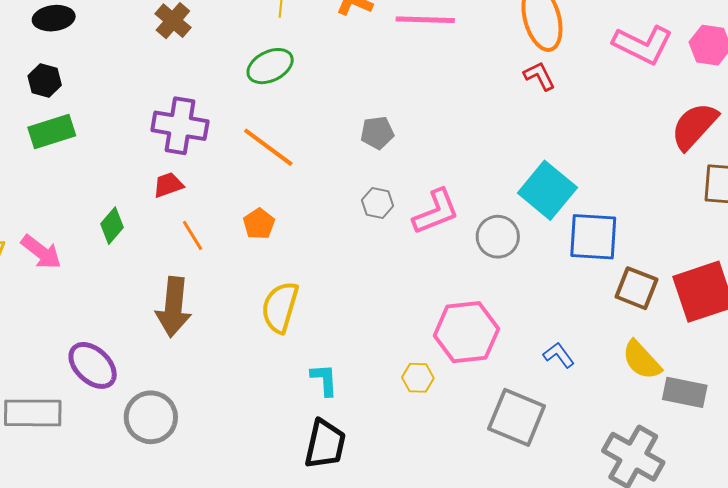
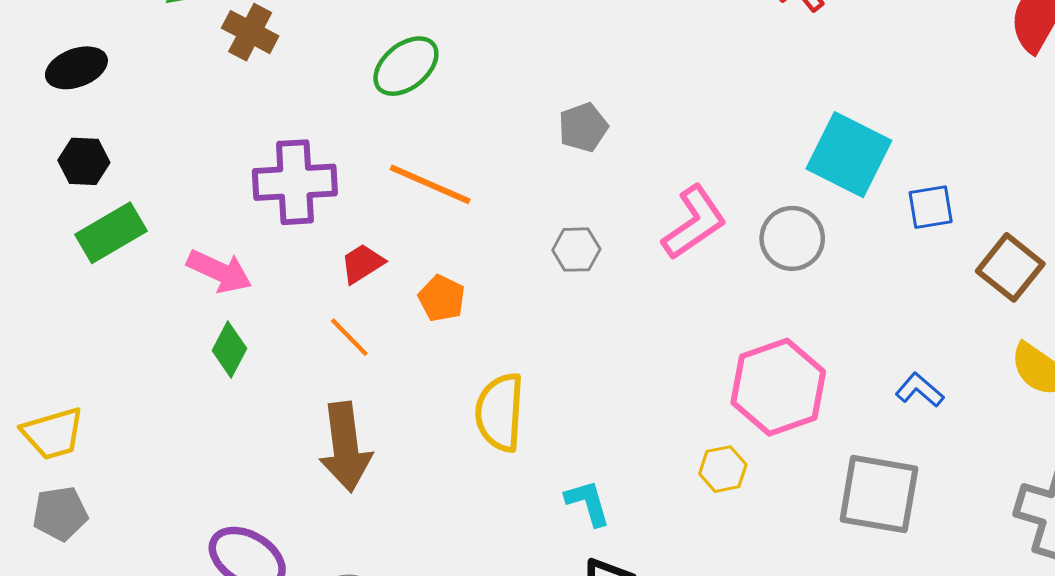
red trapezoid: (168, 185) -> (362, 264), moved
gray hexagon: (377, 203) -> (576, 250), moved
blue square: (593, 237) -> (931, 207), size x0.6
pink arrow: (41, 252) -> (219, 271), moved
brown square: (636, 288) -> (1010, 267), turned 30

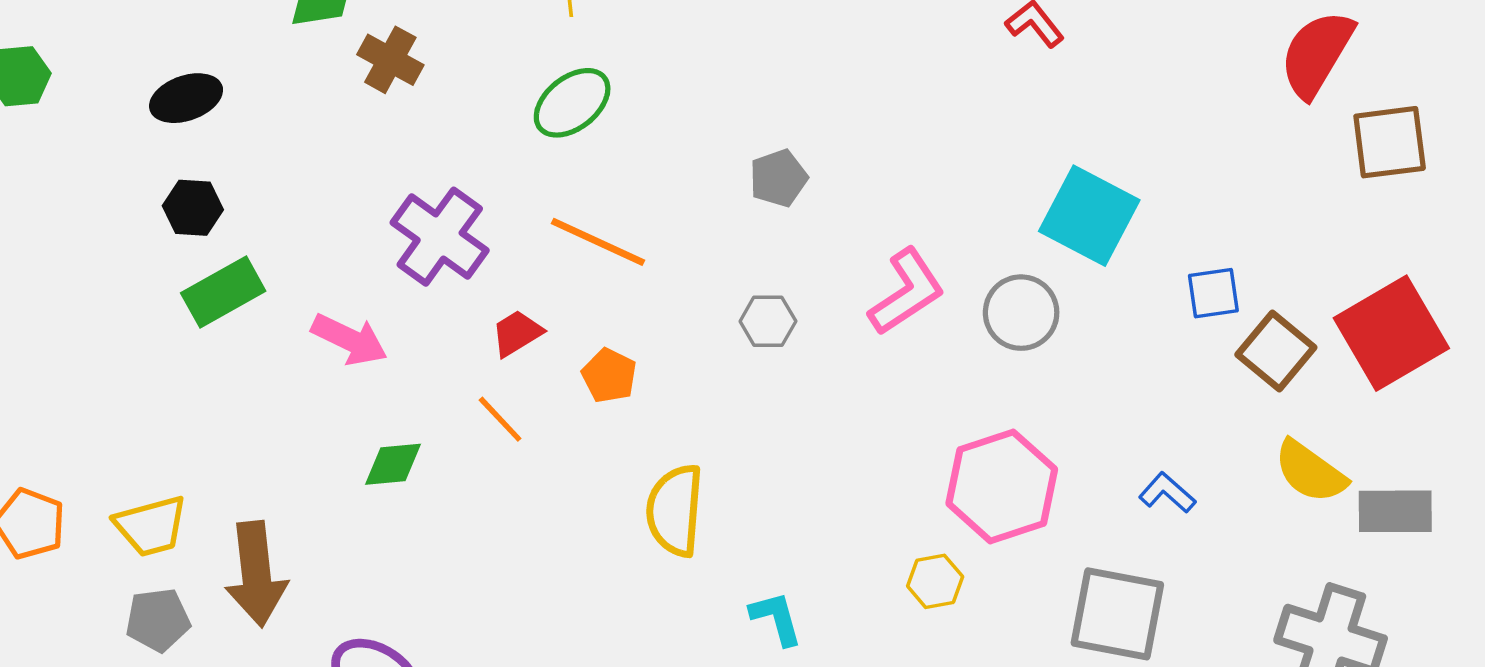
purple cross: (295, 182) -> (440, 237), turned 38
blue square: (931, 207) -> (1213, 293), moved
green diamond: (229, 349) -> (393, 464), moved, turned 56
brown arrow: (345, 447) -> (256, 574), moved

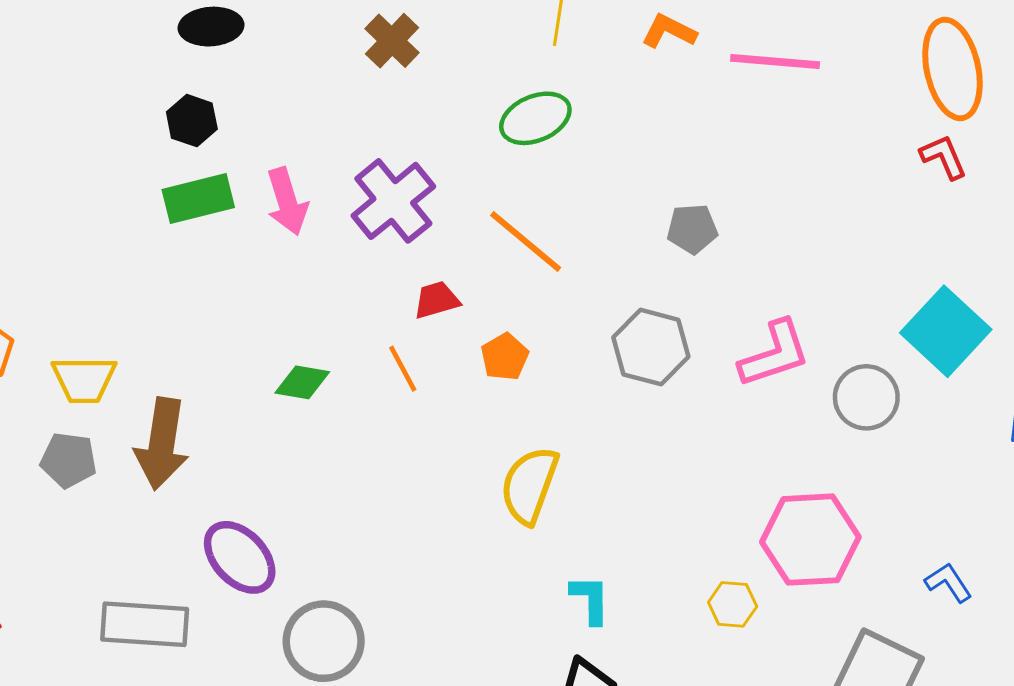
gray hexagon: (768, 321) -> (651, 347), size x1.6
pink arrow: (349, 339) -> (287, 201), moved, turned 32

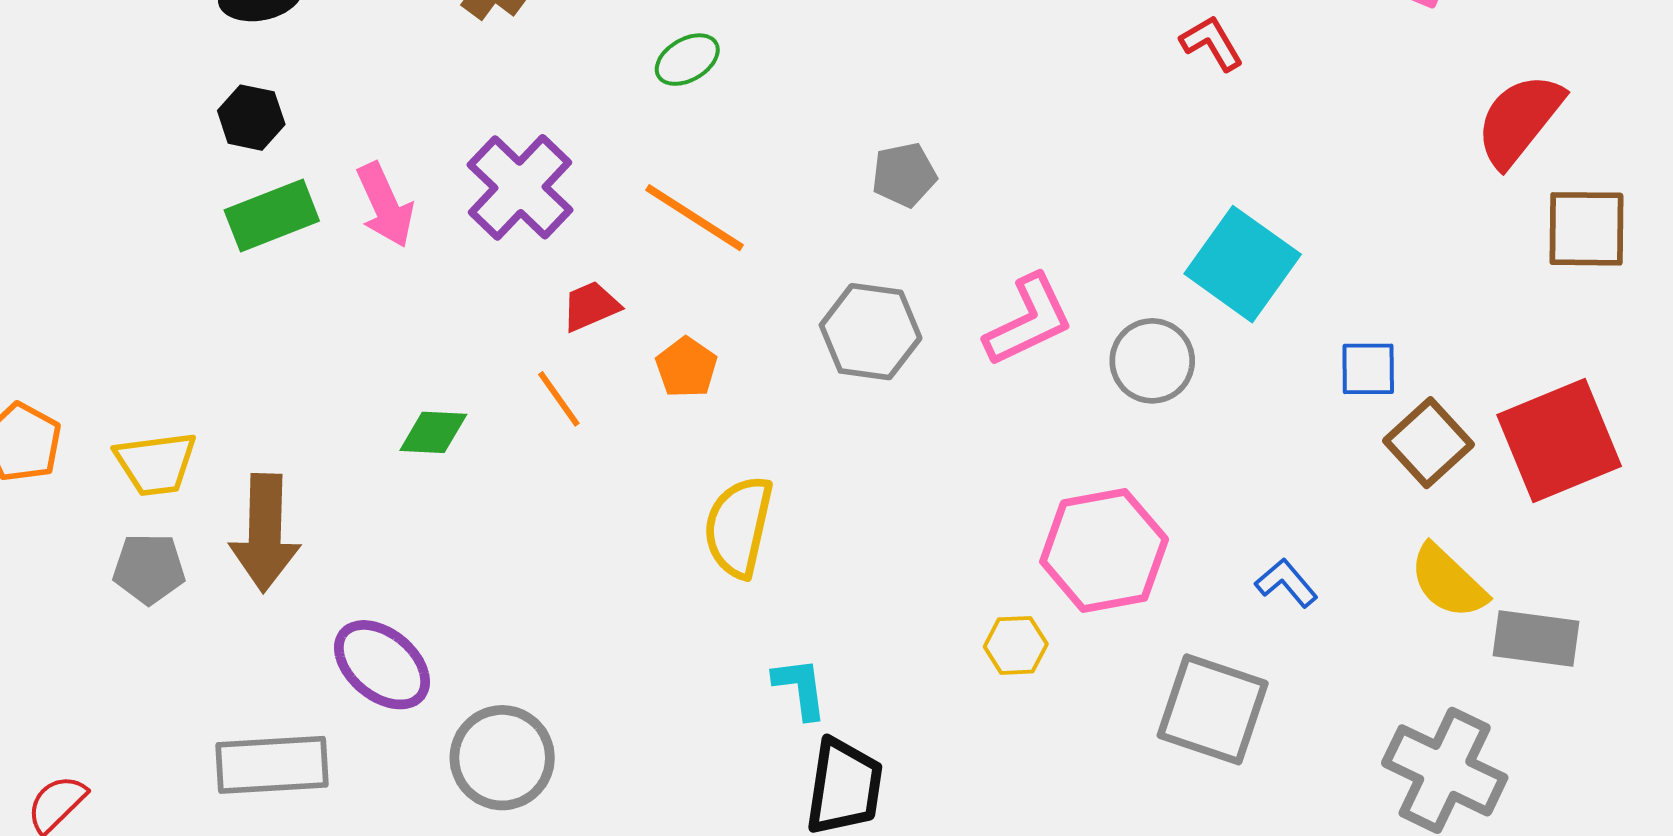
green ellipse: (535, 118) -> (687, 60), size x0.7
cyan L-shape: (590, 599) -> (800, 688), moved

